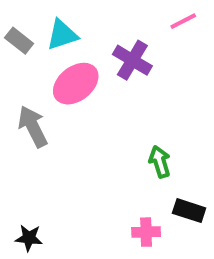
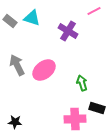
cyan triangle: (62, 35) -> (32, 18), turned 36
pink ellipse: (76, 84) -> (44, 70), moved
pink cross: (146, 232) -> (75, 119), size x1.5

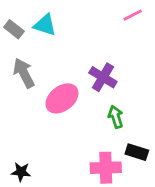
purple cross: (68, 31) -> (103, 77), moved
gray arrow: (17, 65) -> (24, 73), moved

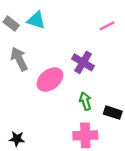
pink line: (133, 15) -> (107, 26), moved
green arrow: (116, 117) -> (85, 101), moved
black rectangle: (137, 152) -> (113, 113), moved

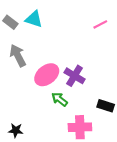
purple cross: (83, 62) -> (75, 76), moved
green arrow: (85, 101) -> (60, 99), moved, turned -35

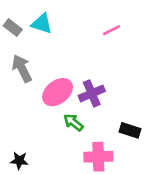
pink line: (100, 24) -> (112, 30), moved
purple cross: (75, 76) -> (92, 93), turned 36

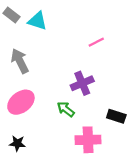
gray rectangle: (13, 28) -> (12, 15), moved
pink line: (112, 30) -> (96, 42), moved
pink ellipse: (58, 92) -> (21, 102), moved

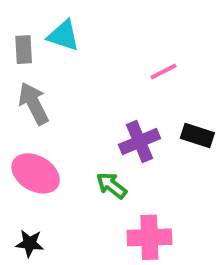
gray rectangle: (12, 15) -> (24, 50), moved, turned 49
pink ellipse: (21, 102) -> (36, 173), turned 68
black rectangle: (116, 116) -> (197, 135), moved

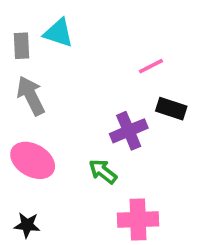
black rectangle: (197, 135) -> (171, 109), moved

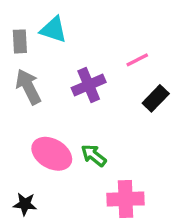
black rectangle: (171, 109) -> (156, 98), turned -64
purple cross: (129, 131) -> (89, 85), moved
pink ellipse: (33, 160) -> (52, 154), moved

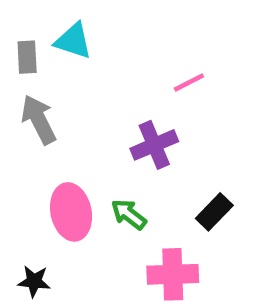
purple cross: (89, 85) -> (154, 145), moved
black rectangle: (156, 98) -> (214, 212), moved
pink ellipse: (52, 154) -> (71, 212), turned 48

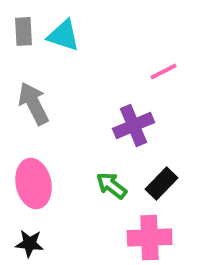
gray rectangle: (27, 57) -> (23, 31), moved
pink ellipse: (71, 212) -> (33, 184), moved
black rectangle: (214, 212) -> (162, 184), moved

